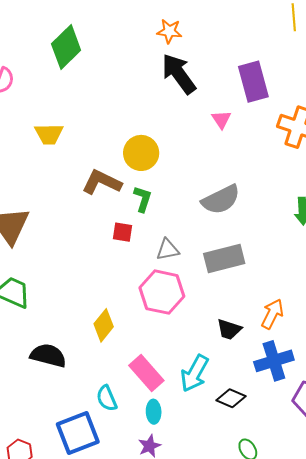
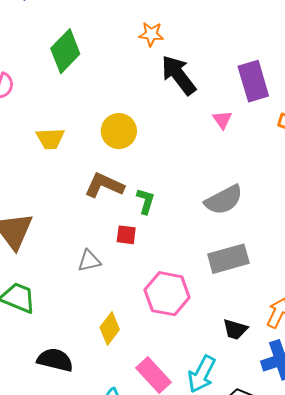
orange star: (169, 31) -> (151, 34), moved
yellow circle: (141, 153) -> (119, 131), moved
gray triangle: (168, 250) -> (89, 261), moved

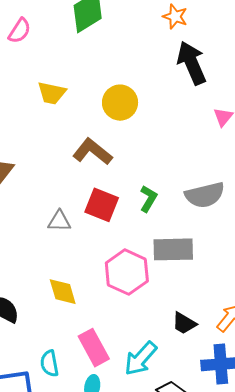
green L-shape: (146, 201) -> (148, 199), moved
red square: (126, 235) -> (102, 205), size x1.6
gray rectangle: (228, 259) -> (173, 249), moved
yellow diamond: (110, 328) -> (63, 292), turned -68

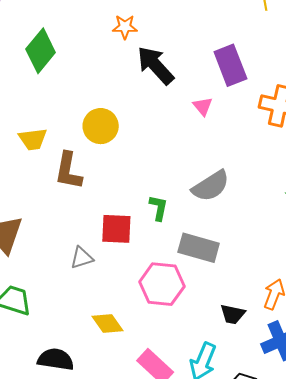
brown L-shape: (92, 152) -> (68, 171), moved, turned -99
gray rectangle: (173, 249) -> (199, 248), turned 36

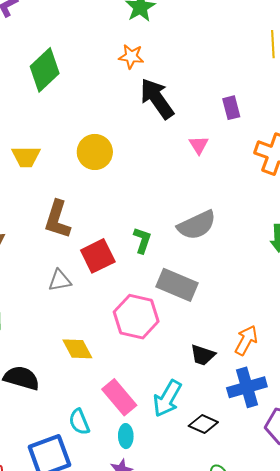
purple rectangle: (230, 65) -> (231, 108), size x0.6
brown L-shape: (68, 171) -> (57, 219), moved
red square: (116, 229) -> (98, 256), turned -36

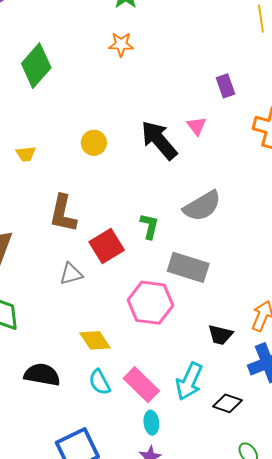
black arrow: (157, 99) -> (159, 140), moved
yellow circle: (95, 152) -> (94, 143), size x0.7
yellow trapezoid: (26, 157) -> (26, 154), size x0.7
cyan semicircle: (79, 422) -> (100, 382), moved

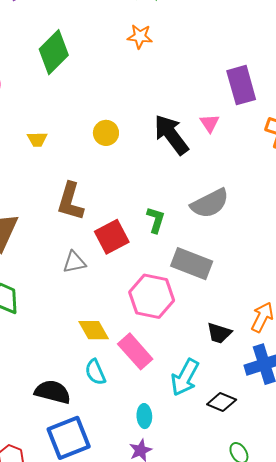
purple rectangle: (226, 86) -> (241, 85), size x1.6
black semicircle: (42, 375) -> (53, 392), moved
pink rectangle: (141, 385) -> (135, 351), moved

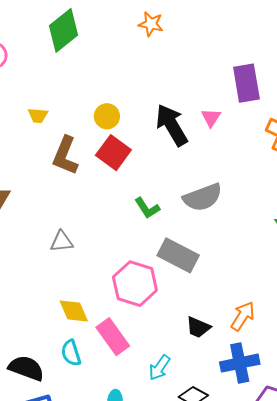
brown L-shape: (70, 201) -> (65, 156), moved
green L-shape: (156, 220) -> (147, 208), turned 124
red square: (112, 237) -> (113, 153), moved, turned -32
cyan arrow: (185, 377) -> (159, 368), size x0.7

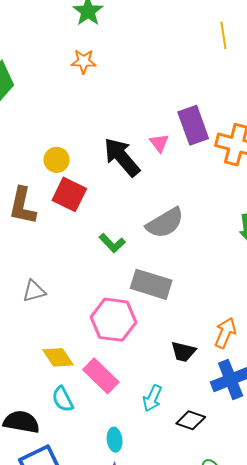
purple rectangle: (246, 83) -> (193, 125), moved

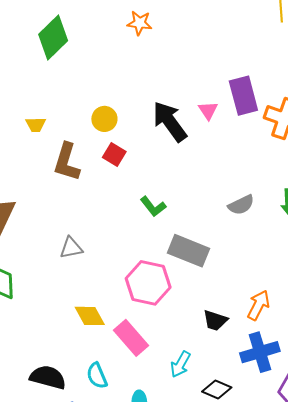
red square: (69, 194) -> (114, 154), size x0.7
gray semicircle: (165, 223) -> (241, 205), moved, size x0.7
cyan semicircle: (63, 399) -> (97, 376), moved

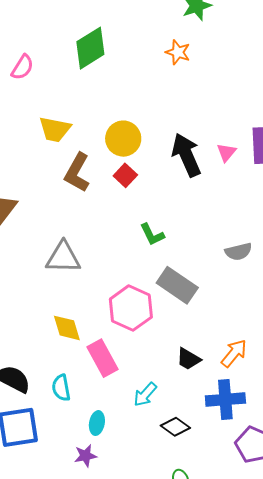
yellow circle: (104, 119) -> (123, 139), size x1.4
yellow trapezoid: (36, 125) -> (55, 129), size x1.6
gray triangle: (71, 248) -> (63, 257), size x1.5

